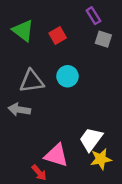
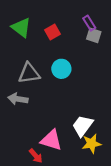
purple rectangle: (93, 16) -> (89, 23), moved

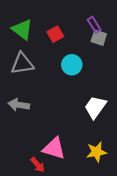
cyan circle: (61, 69) -> (72, 65), moved
gray triangle: (29, 73) -> (22, 64), moved
white trapezoid: (83, 126) -> (95, 107), moved

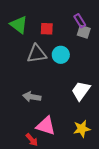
red square: (55, 34) -> (47, 29), turned 32
gray triangle: (22, 64) -> (37, 54), moved
gray arrow: (19, 105) -> (32, 97), moved

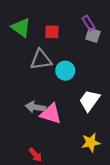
cyan circle: (61, 55) -> (65, 71), moved
pink triangle: (46, 126) -> (51, 114), moved

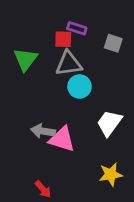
purple rectangle: (88, 23) -> (77, 28), moved, turned -40
green triangle: (21, 28) -> (25, 59), moved, turned 30
gray triangle: (41, 60) -> (69, 64), moved

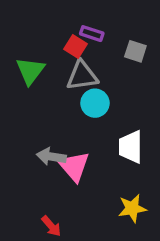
red square: (63, 39) -> (76, 46), turned 30
white trapezoid: (109, 123) -> (131, 147), turned -36
pink triangle: (62, 139) -> (74, 166), turned 32

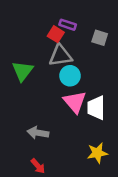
green triangle: (30, 71) -> (22, 71), moved
gray arrow: (51, 157) -> (38, 133), moved
pink triangle: (74, 166) -> (75, 102), moved

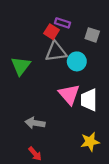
cyan circle: (70, 76) -> (77, 61), moved

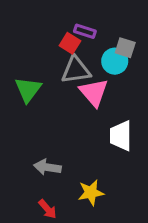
cyan circle: (77, 61) -> (115, 61), moved
pink triangle: (69, 94) -> (94, 92), moved
yellow star: (90, 142) -> (91, 193), moved

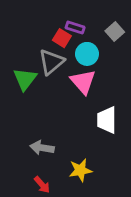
gray square: (125, 48) -> (115, 31), moved, turned 30
cyan circle: (115, 61) -> (87, 54), moved
gray triangle: (76, 70) -> (51, 62), moved, turned -32

